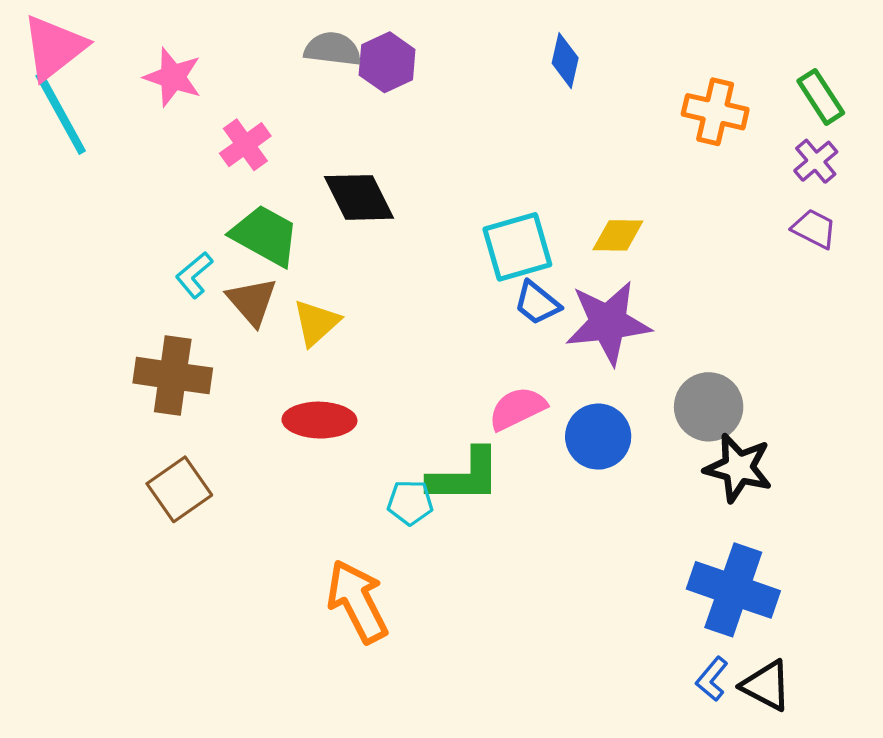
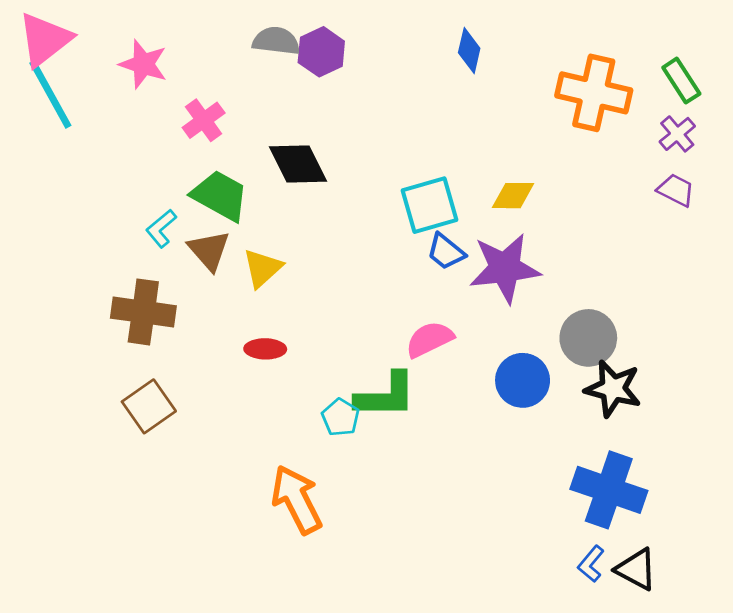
orange cross: (715, 112) -> (594, 93), size x1.4
red ellipse: (319, 420) -> (265, 349), size x0.7
blue circle: (598, 437) -> (523, 380), moved
cyan pentagon: (410, 502) -> (340, 417), turned 30

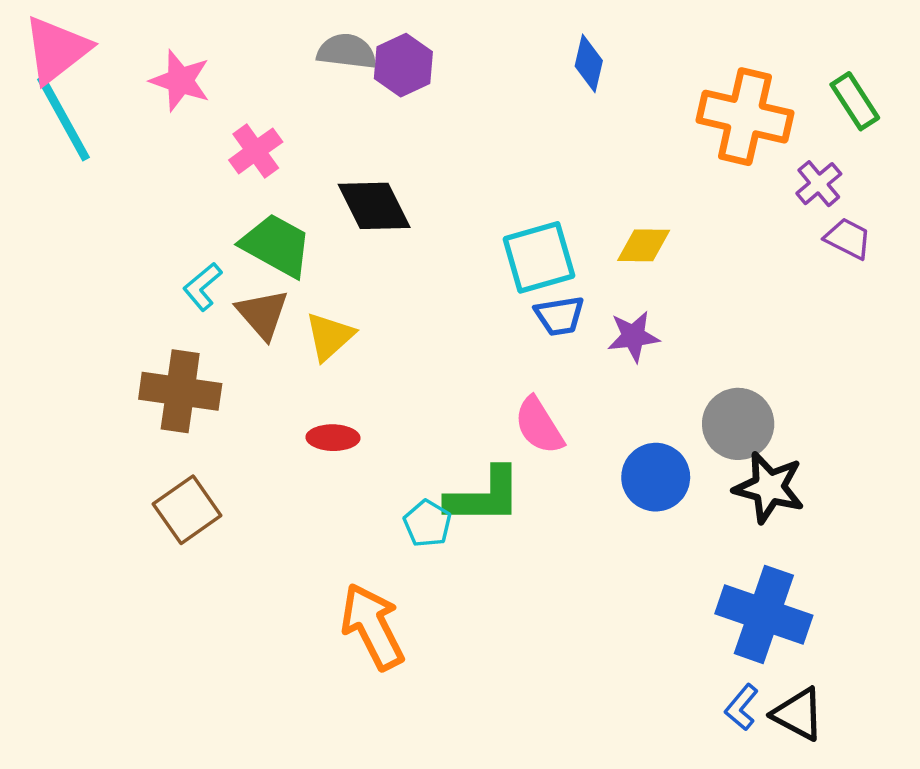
purple cross: (677, 134) -> (819, 184), moved
blue trapezoid: (446, 252) -> (560, 316), turned -48
purple star: (505, 268) -> (633, 336), size x0.6
pink semicircle: (429, 339) -> (539, 426), turned -96

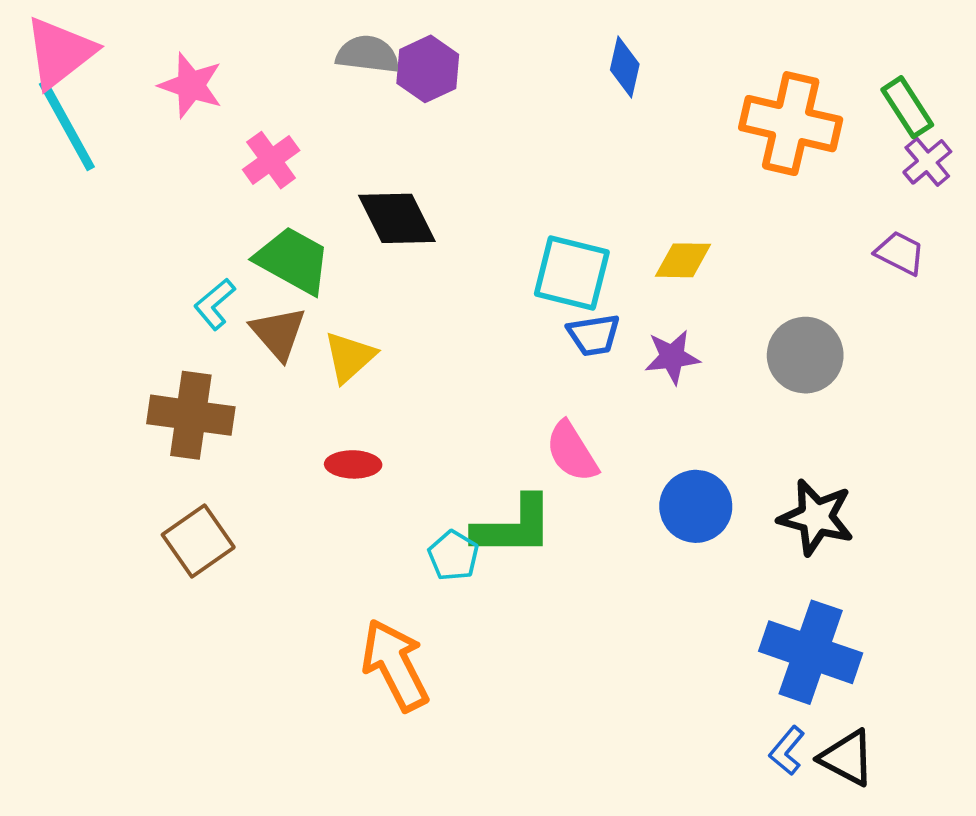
purple cross: (819, 184) -> (927, 162), moved
cyan square: (539, 257) -> (572, 273), turned 30
gray circle: (738, 424) -> (805, 355), moved

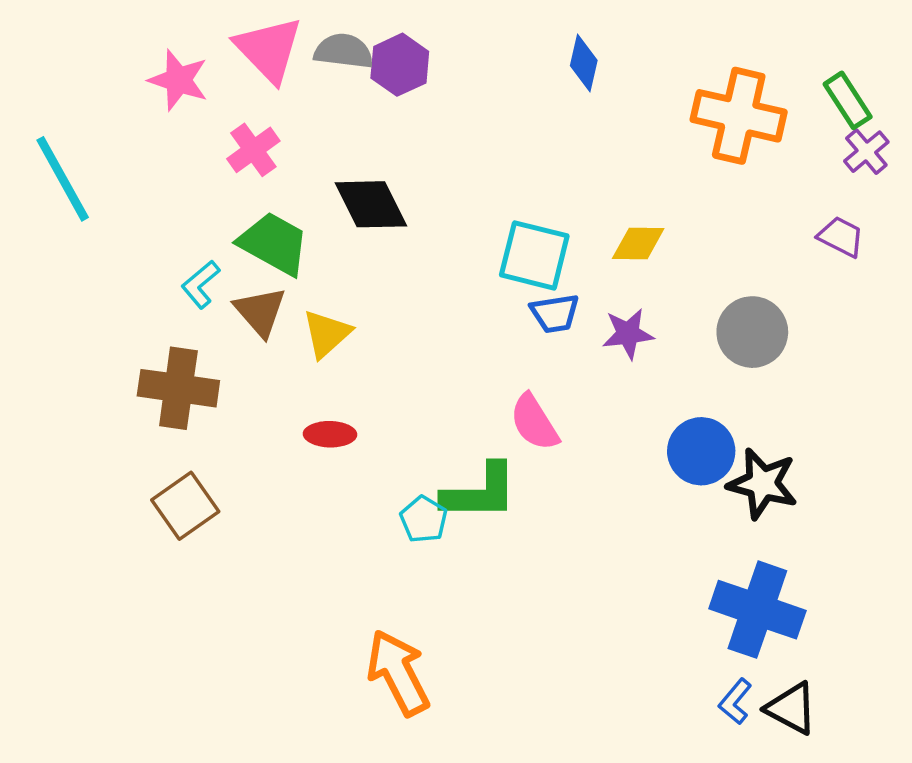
pink triangle: (60, 52) -> (269, 49), moved, turned -36
cyan line: (67, 125) -> (63, 179), moved
blue circle: (696, 506) -> (701, 451), moved
orange arrow: (395, 665) -> (398, 673), moved

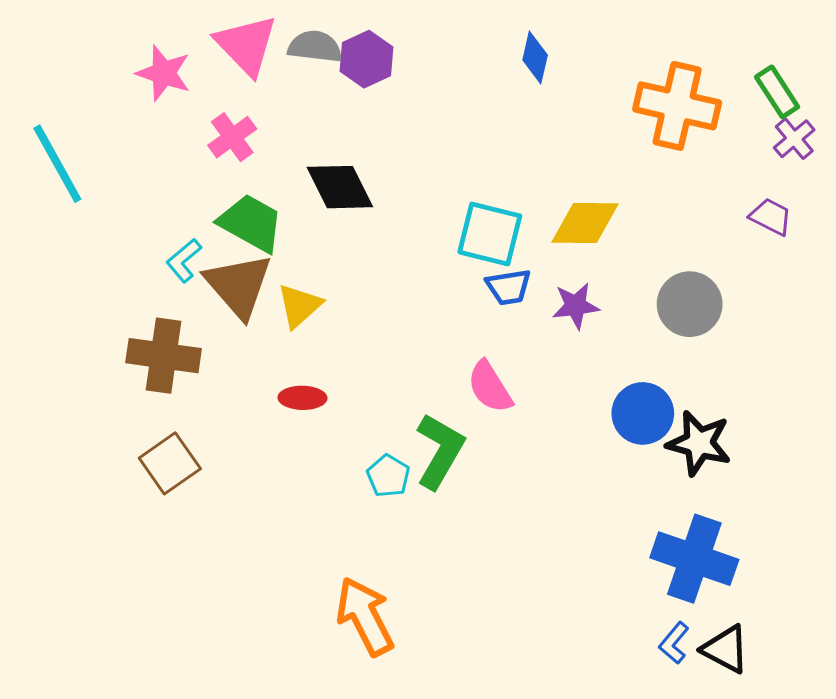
yellow diamond: (638, 244) -> (585, 223), size x1.4
brown triangle: (260, 312) -> (238, 285), size x1.4
green L-shape: (480, 492) -> (440, 451), turned -60

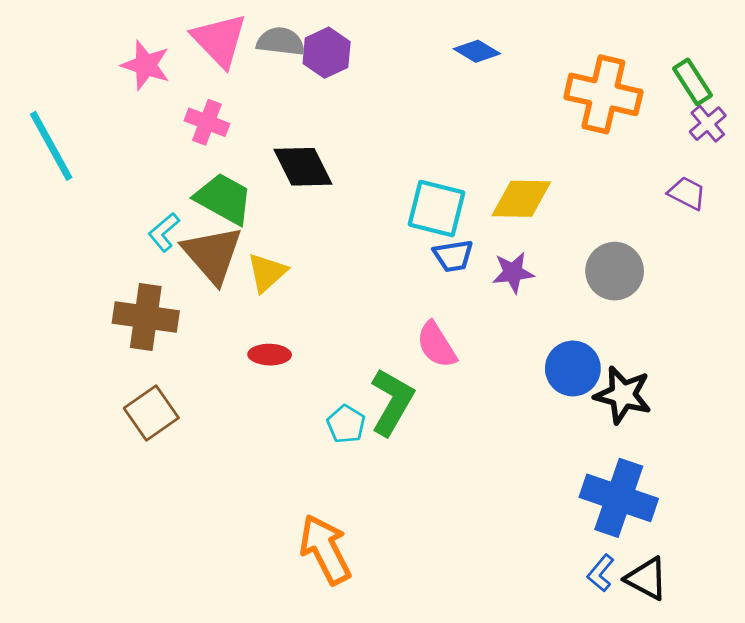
blue diamond: (535, 58) -> (477, 51), turned -72
pink cross: (232, 137) -> (207, 122), turned -33

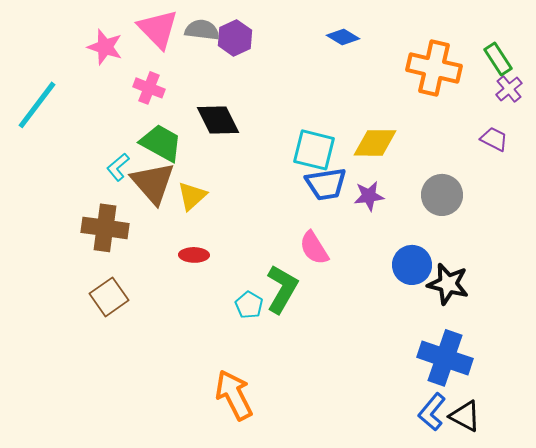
cyan line: (51, 146) -> (37, 105), turned 66
blue trapezoid: (453, 256) -> (326, 184), size x1.4
blue L-shape: (601, 573) -> (432, 412), size x1.4

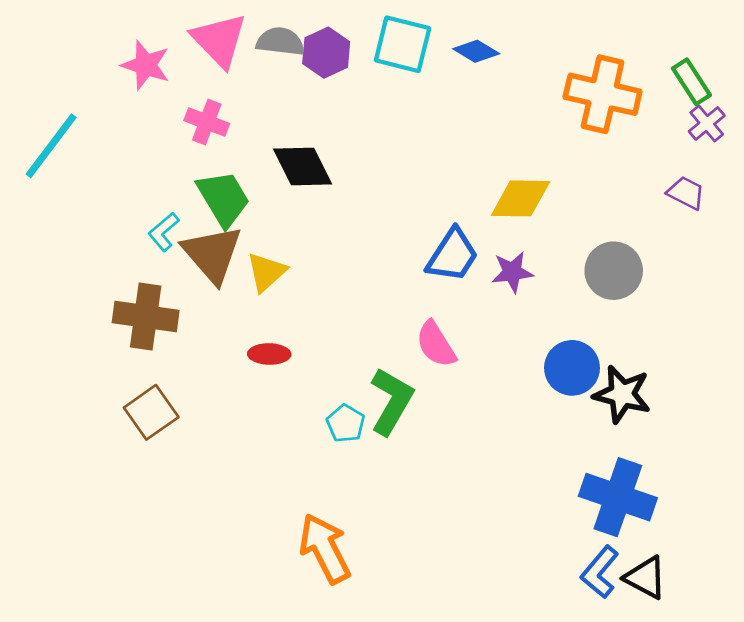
green trapezoid: (161, 143) -> (223, 198), turned 30
cyan square: (314, 150) -> (403, 44), moved
blue trapezoid: (326, 184) -> (453, 255), turned -48

